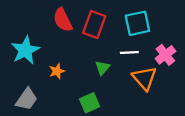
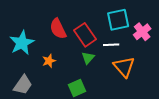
red semicircle: (63, 20) -> (58, 29), moved
red rectangle: (94, 25) -> (85, 35), moved, turned -55
pink cross: (165, 55) -> (142, 32), moved

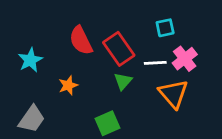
cyan square: (118, 20) -> (165, 28), size x0.6
pink cross: (142, 32) -> (185, 59), moved
cyan star: (22, 43) -> (30, 60), size x0.7

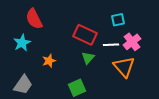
red semicircle: (81, 40) -> (34, 19), moved
red rectangle: (119, 49) -> (85, 35), turned -30

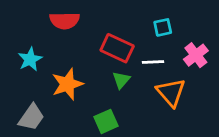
red semicircle: (34, 19) -> (65, 21), moved, turned -65
pink cross: (132, 42) -> (196, 55), moved
orange star: (49, 61) -> (67, 84), size x1.6

